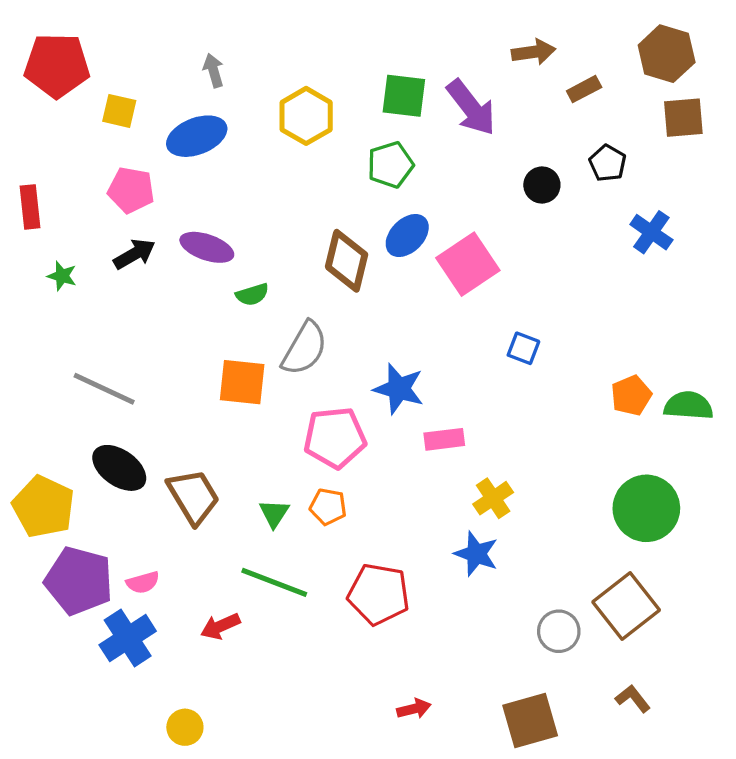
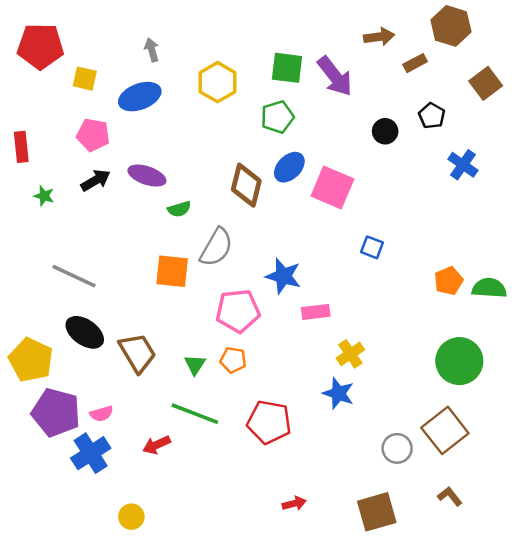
brown hexagon: (667, 54) -> (451, 26), moved
brown square: (683, 118) -> (486, 83), turned -32
pink square: (468, 264) -> (332, 188), turned -33

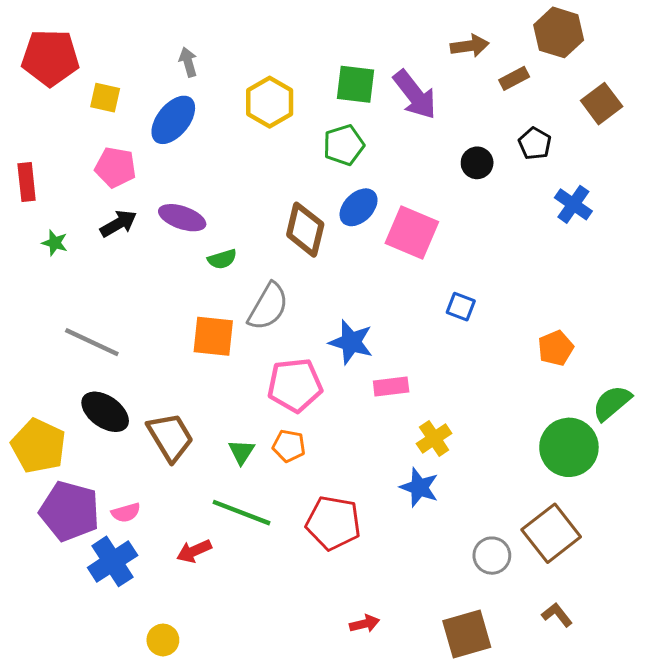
blue ellipse: (140, 97) -> (173, 120), turned -30
green semicircle: (489, 288) -> (612, 403), moved, turned -44

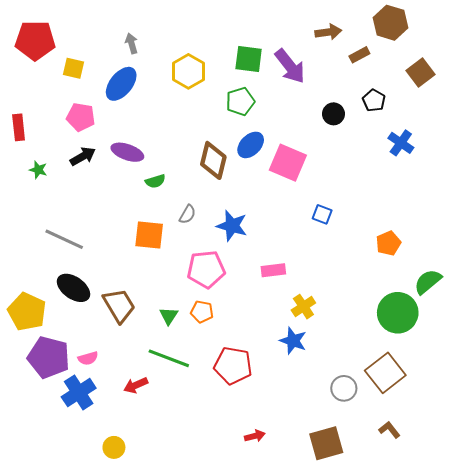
gray semicircle: (268, 307) -> (187, 214), size x0.6
blue star: (351, 342) -> (232, 226), moved

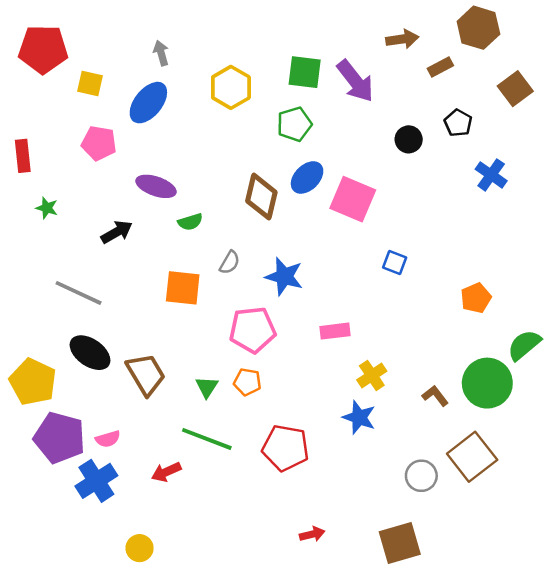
black arrow: (83, 156) -> (117, 232), moved
brown L-shape: (389, 430) -> (435, 396), moved

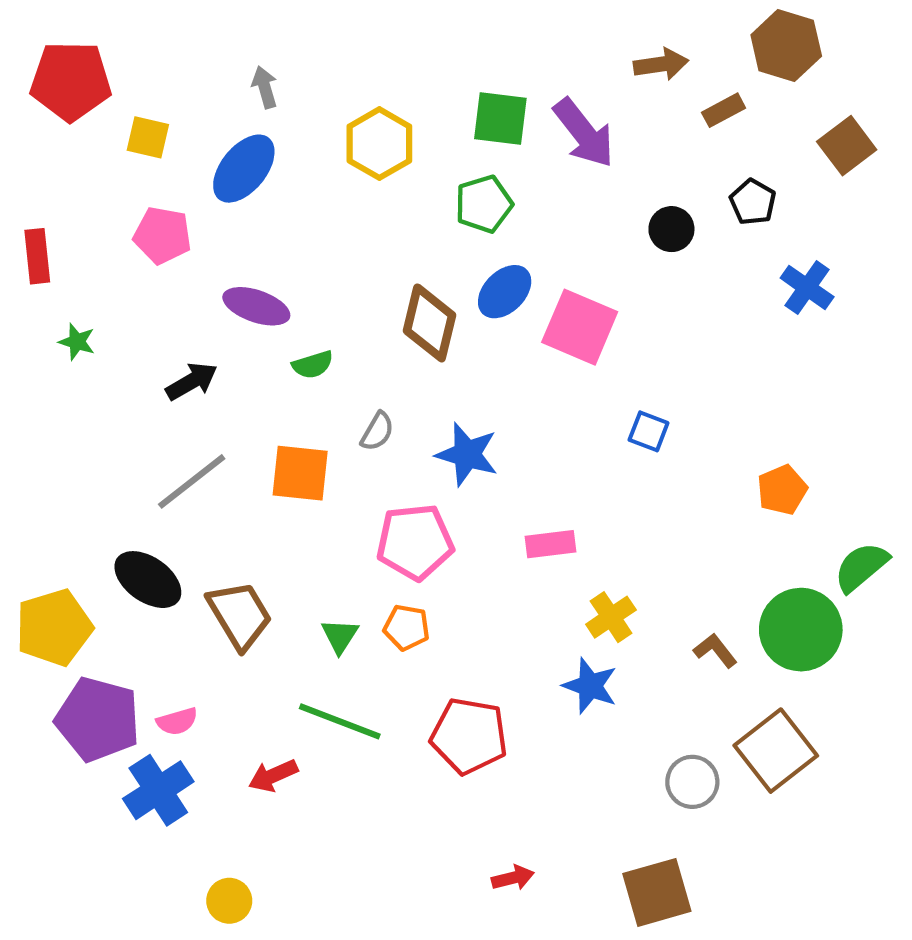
gray line: (79, 293) -> (192, 481), moved, turned -63
yellow pentagon: (33, 382) -> (54, 627), turned 30

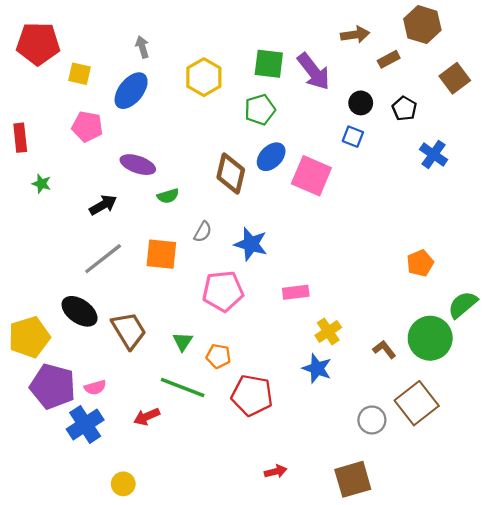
black circle: (671, 229) -> (361, 103), moved
blue square: (649, 431) -> (353, 137), moved
orange pentagon: (407, 627) -> (218, 356), moved

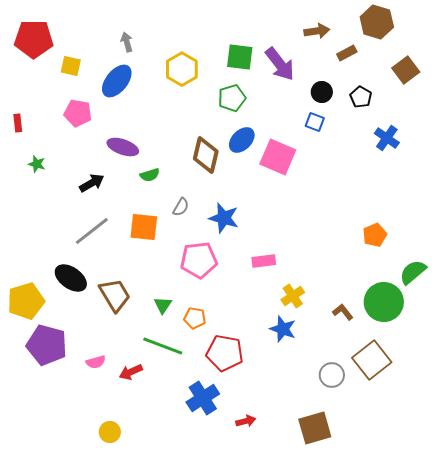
red rectangle: (20, 138) -> (18, 123), size x0.7
pink semicircle: (95, 387) -> (96, 362), moved
blue cross: (85, 424) -> (203, 398), moved

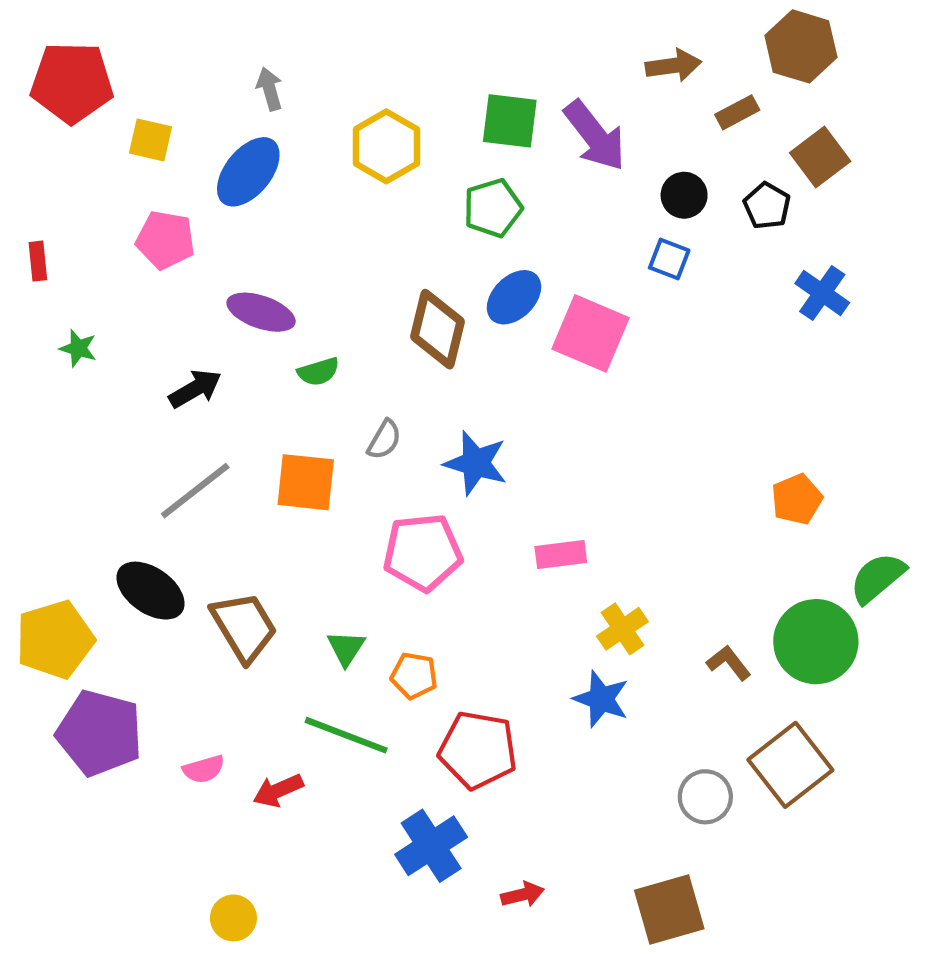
brown square: (406, 70) -> (820, 157), moved

